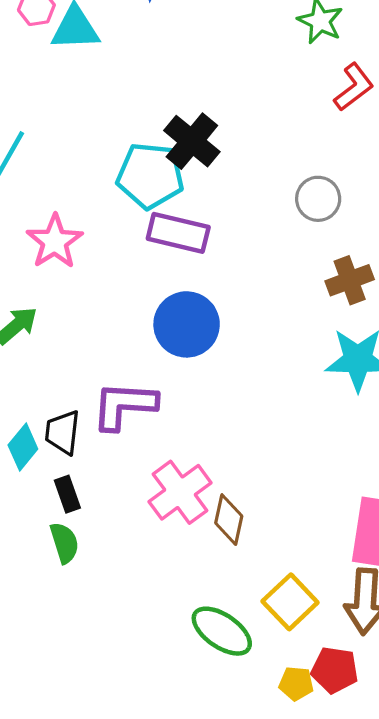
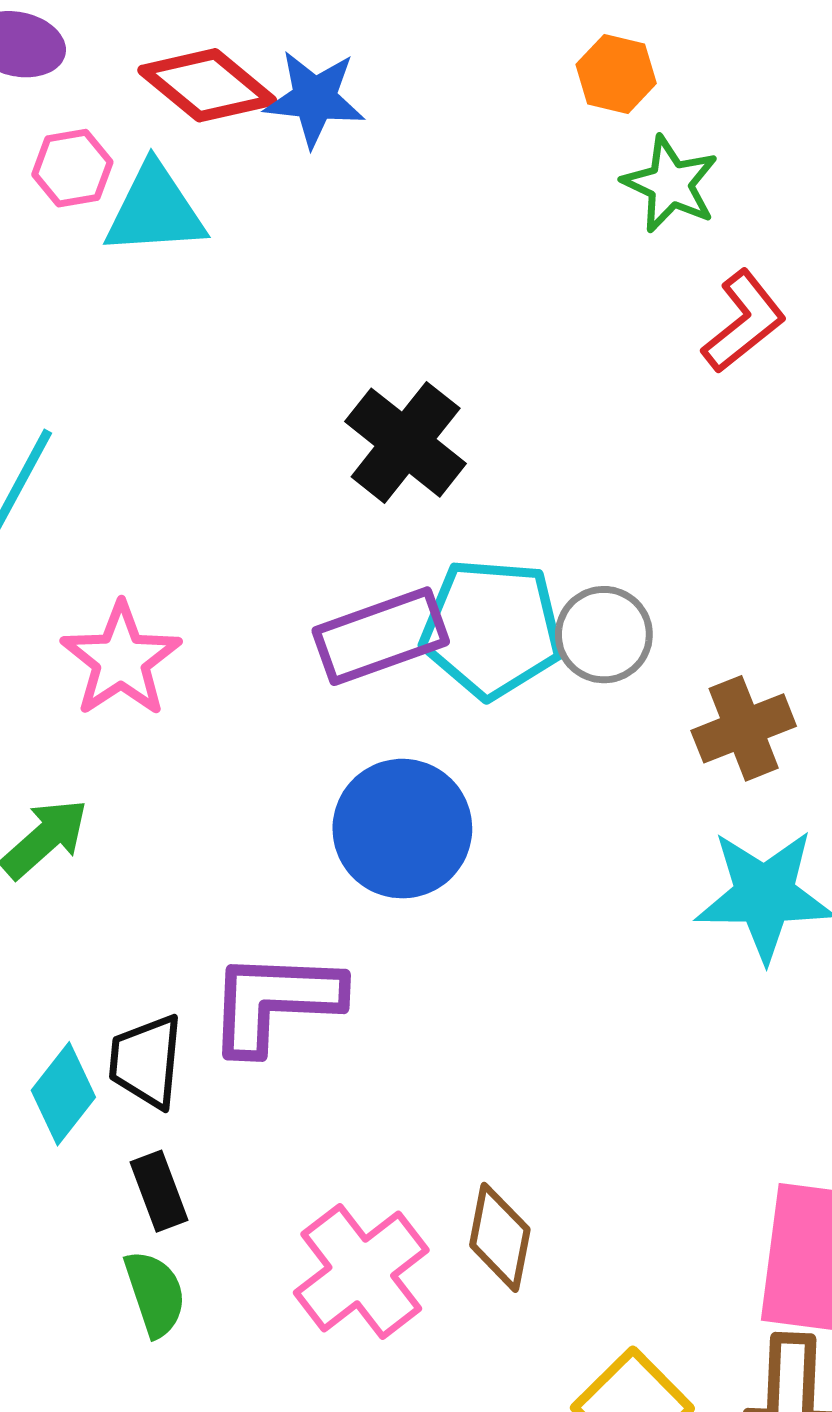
cyan pentagon: (150, 176) -> (492, 628), moved
gray circle: (318, 199) -> (604, 635), moved
purple rectangle: (178, 233) -> (381, 636), turned -32
pink cross: (180, 492) -> (361, 1271), moved

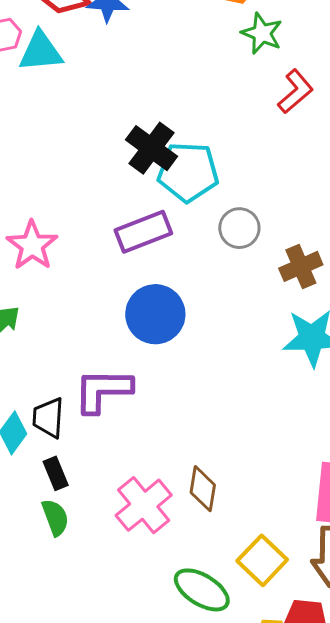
cyan pentagon: (492, 628) -> (188, 172), moved

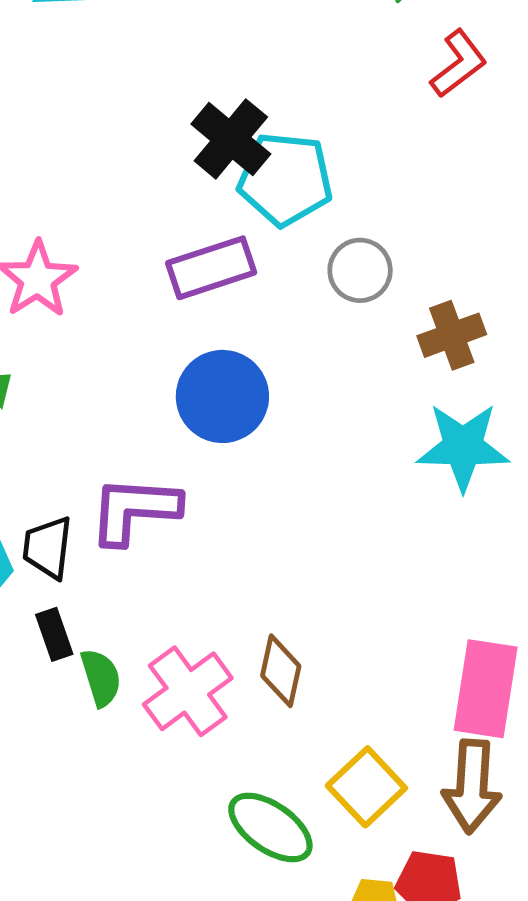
green semicircle: (55, 517) -> (101, 678), moved

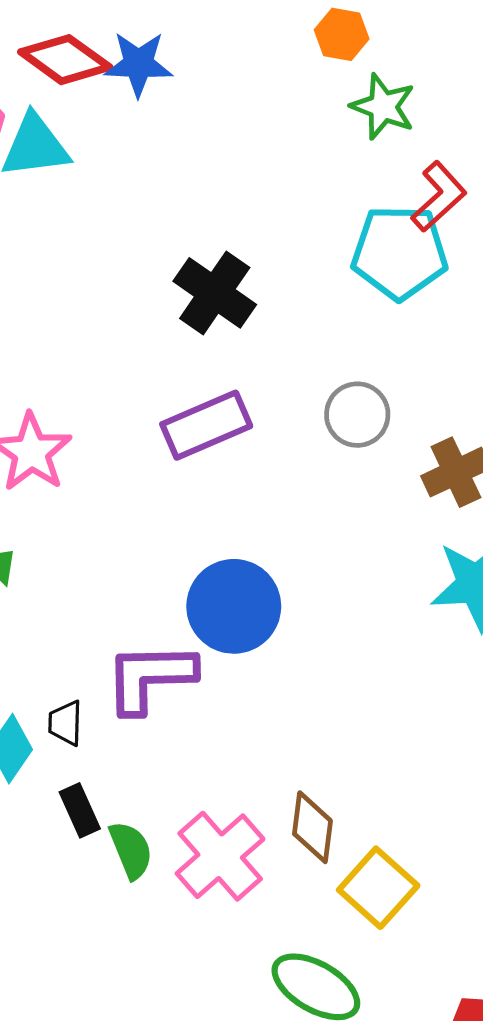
cyan pentagon: (285, 179) -> (399, 252), moved
blue circle: (222, 396) -> (234, 606), moved
black trapezoid: (48, 548) -> (65, 723), size x0.7
yellow square: (366, 787) -> (378, 888), moved

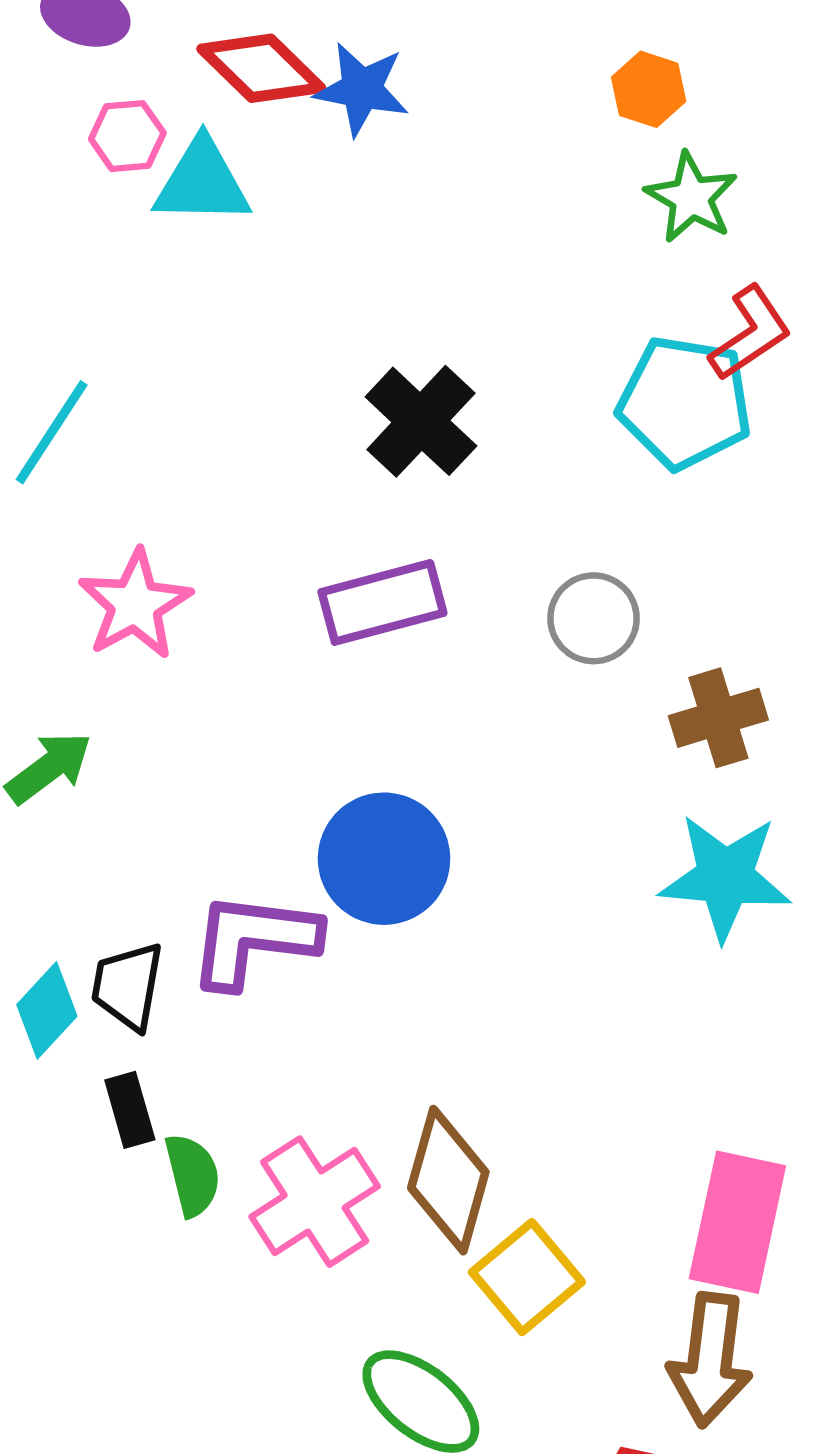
black trapezoid: (65, 723) -> (128, 986), size x1.4
brown diamond: (312, 827) -> (448, 1180), size x1.4

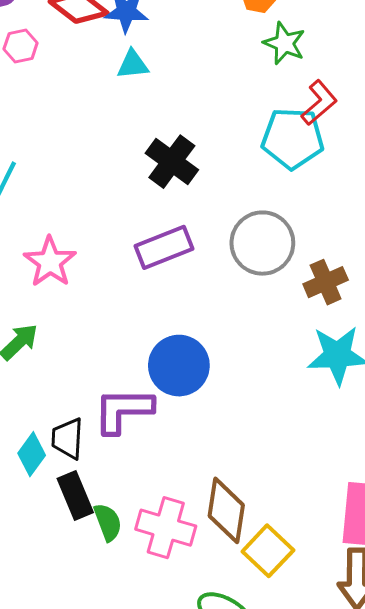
cyan triangle: (202, 182) -> (133, 64), moved, size x0.7
gray circle: (594, 618) -> (262, 243), size x1.5
black rectangle: (130, 1110) -> (75, 496), size x1.4
pink cross: (315, 1202) -> (166, 528), turned -34

